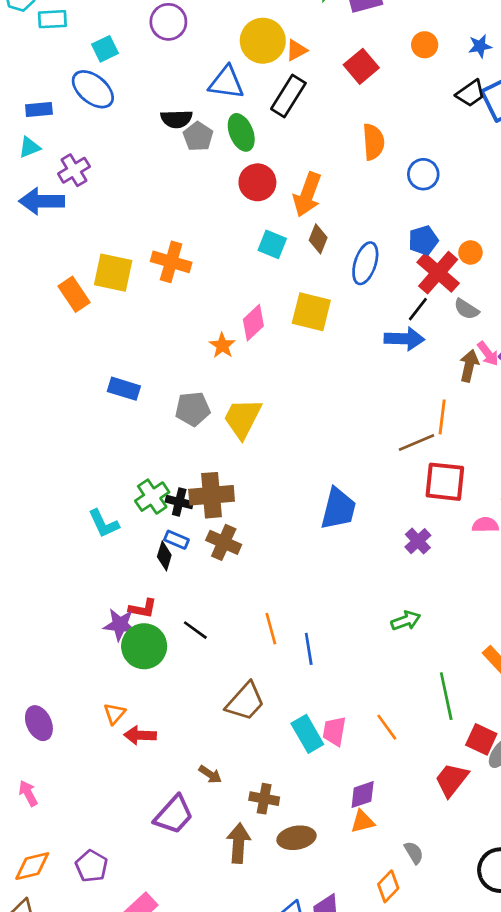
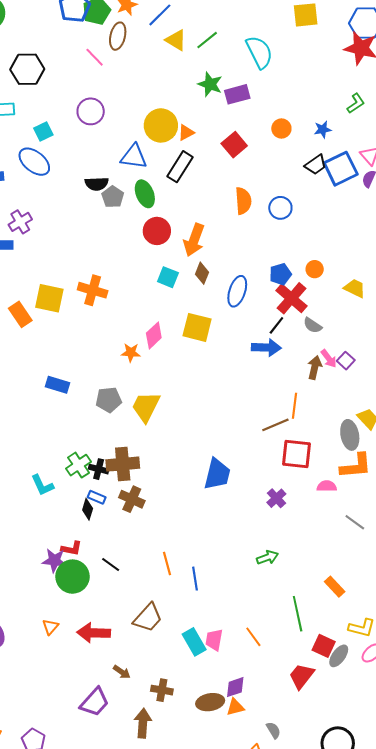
blue circle: (423, 174) -> (280, 208), moved
orange circle: (470, 252) -> (315, 269), moved
orange star: (222, 346) -> (131, 353), turned -30
red arrow: (140, 735) -> (94, 633), moved, size x1.4
brown ellipse: (297, 838) -> (210, 702), moved

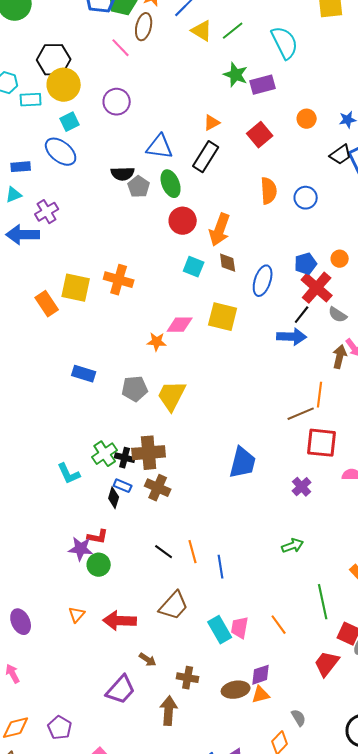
yellow circle: (161, 125) -> (64, 85), moved
brown diamond: (202, 273) -> (228, 263), turned -30
pink diamond: (154, 335) -> (180, 325), turned 44
black line: (111, 564) -> (164, 552), moved
green circle: (72, 577) -> (99, 565), size x0.7

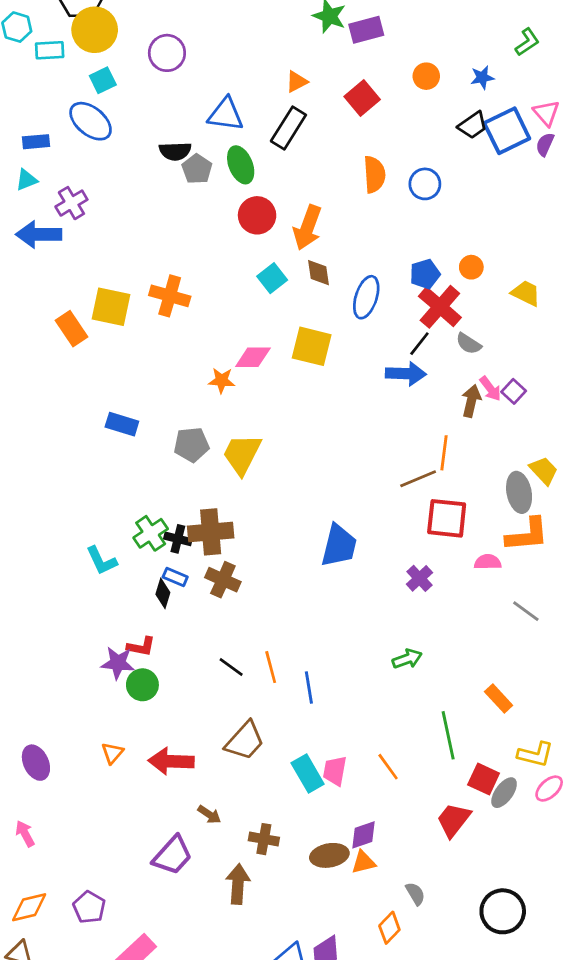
cyan square: (194, 267) -> (272, 278), turned 30

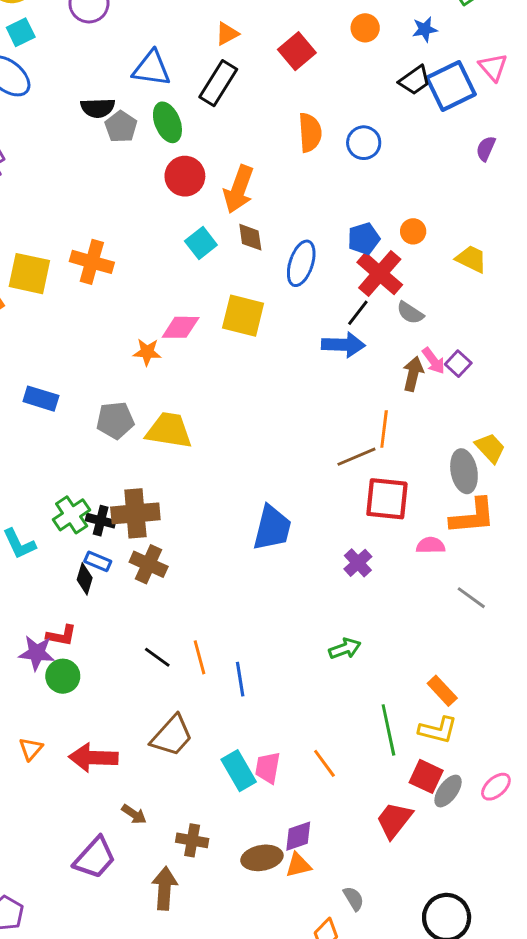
purple semicircle: (545, 144) -> (486, 149), moved
yellow trapezoid: (242, 454) -> (169, 431), turned 72
yellow L-shape: (535, 754) -> (438, 730), moved

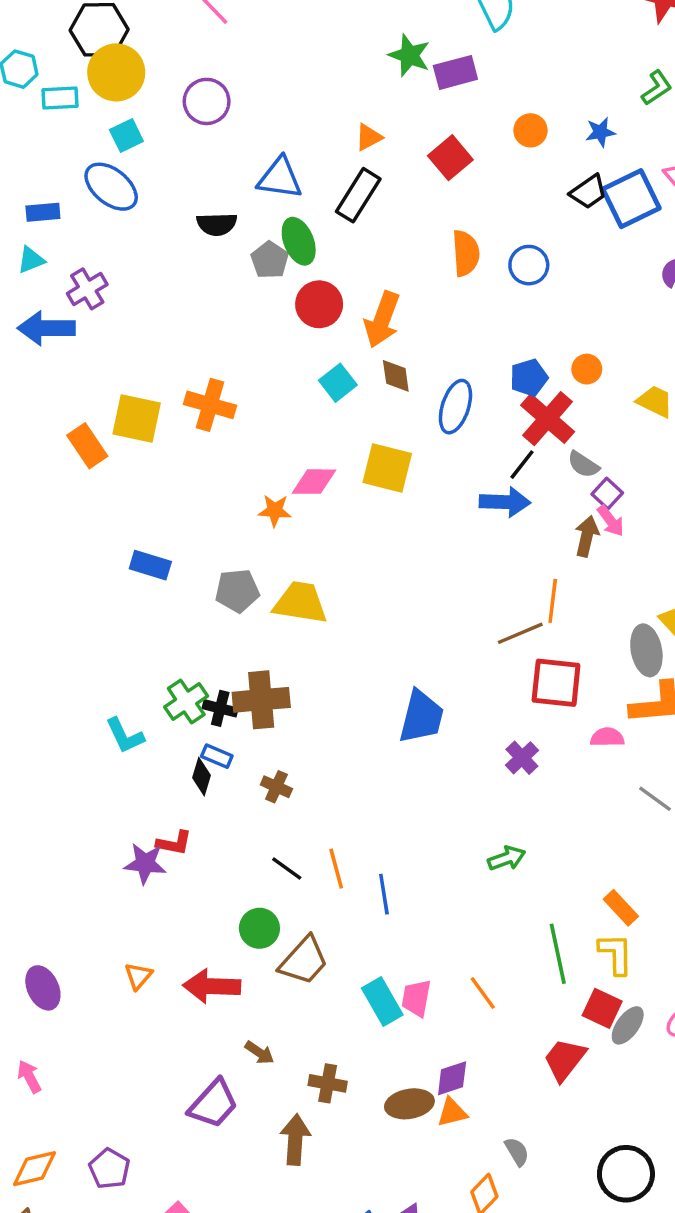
gray pentagon: (121, 127) -> (270, 260), moved
purple square: (458, 364) -> (607, 494), moved
brown cross: (149, 564) -> (276, 787), moved, size x0.7
green circle: (63, 676) -> (259, 928), moved
yellow L-shape: (438, 730) -> (616, 954), turned -105

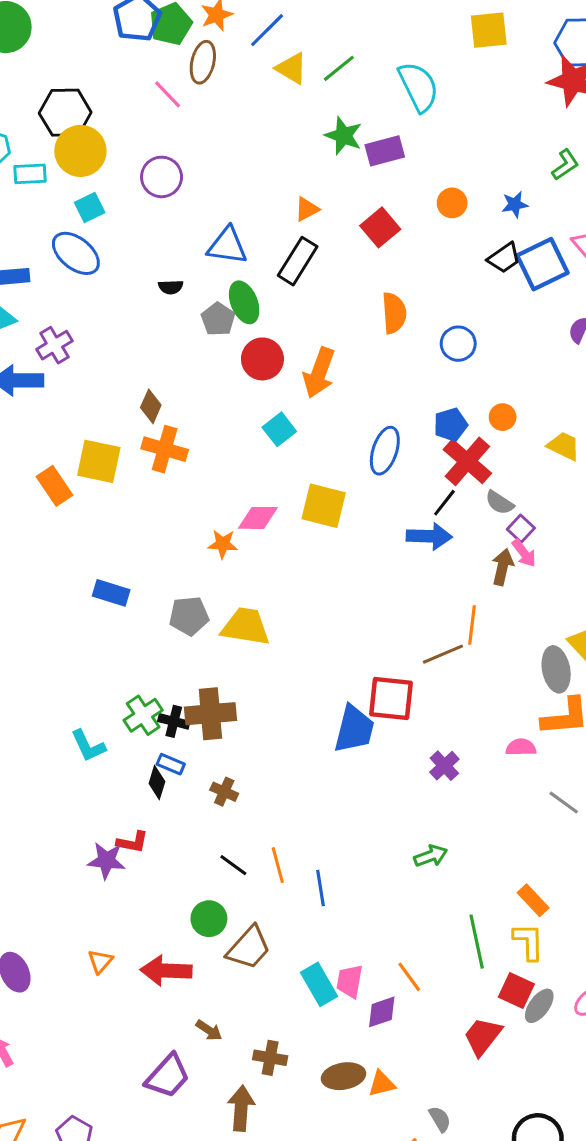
black semicircle: (217, 224) -> (171, 287), size x0.7
blue circle: (529, 265) -> (458, 344), moved
brown diamond: (396, 376) -> (151, 406), moved, turned 32
red square: (556, 683) -> (391, 698), moved
purple diamond: (452, 1078) -> (382, 1012), moved

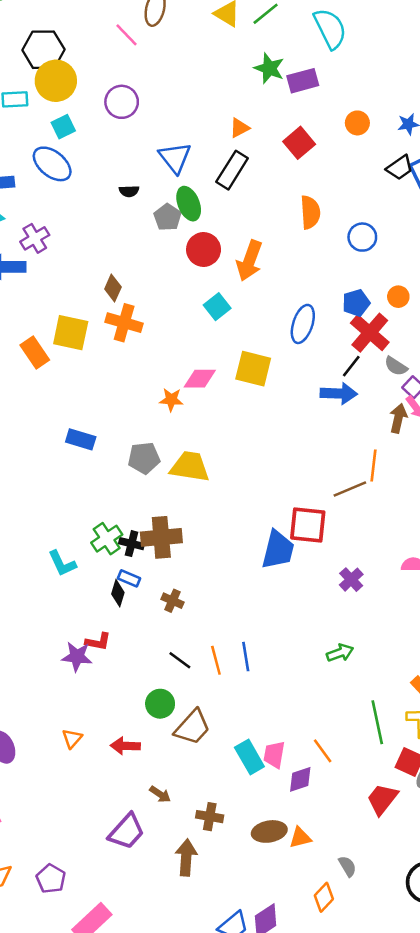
blue triangle: (227, 246) -> (175, 158), turned 44
blue line: (321, 888) -> (246, 657), moved
red arrow: (166, 971) -> (125, 746), size x0.7

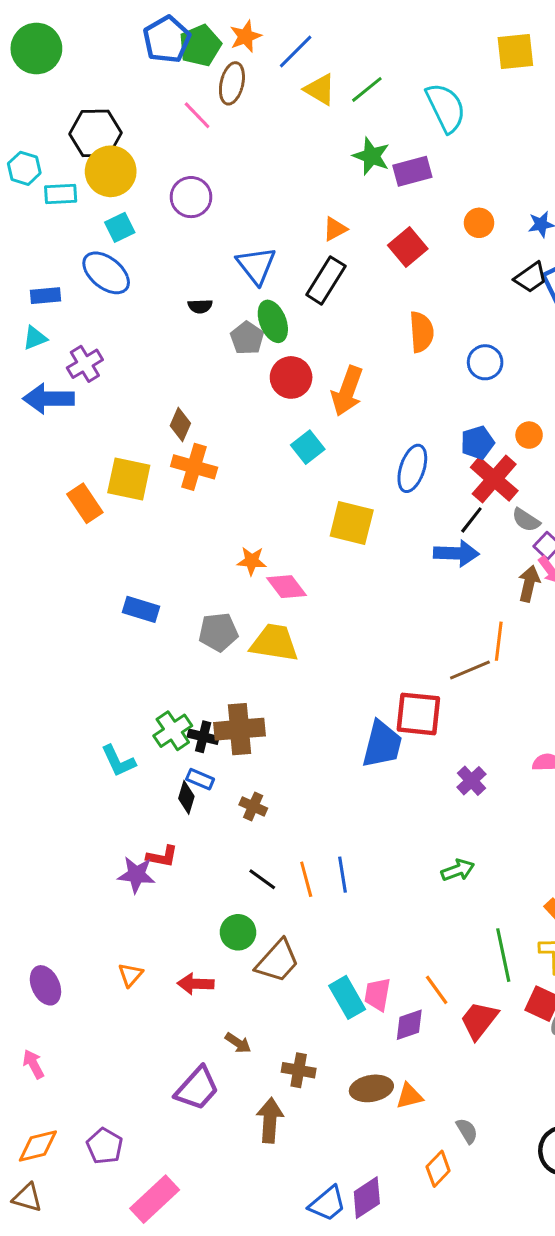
pink diamond: (200, 379) -> (287, 587), moved, turned 52
red trapezoid: (382, 799) -> (479, 1020), moved

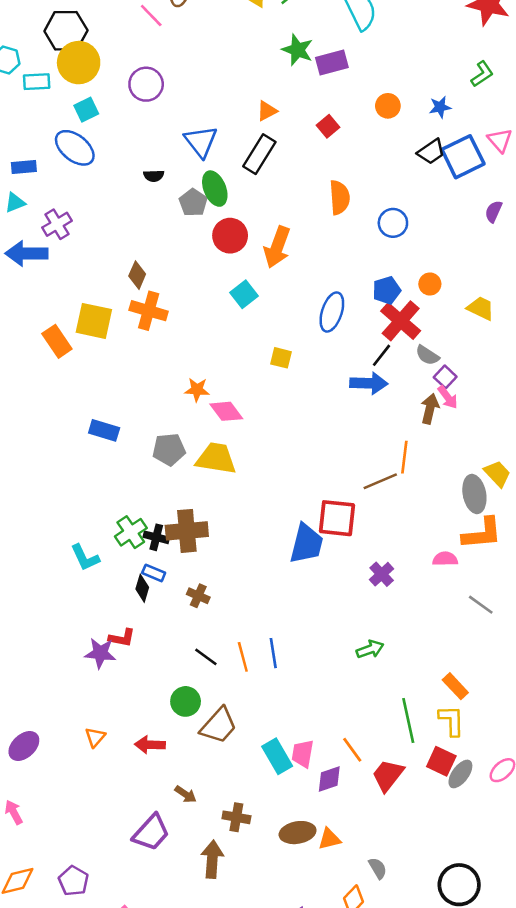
red square: (408, 247) -> (328, 126), size x0.7
yellow square: (352, 523) -> (281, 358), size x0.6
purple ellipse: (45, 985) -> (24, 746), turned 72

